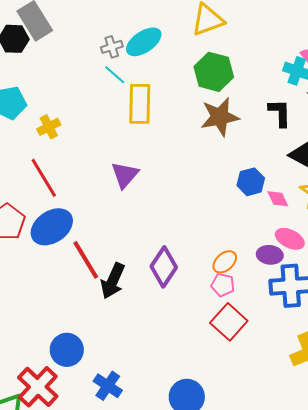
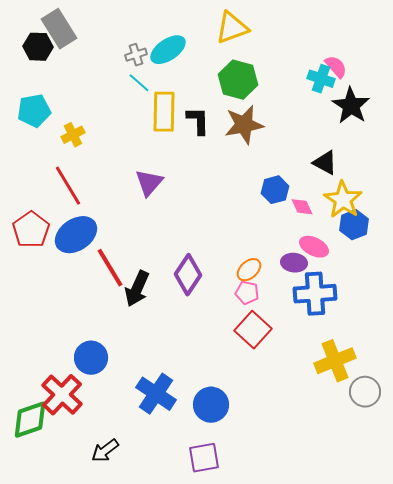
black L-shape: (280, 113) -> (198, 121), moved
blue cross: (108, 386) -> (156, 394), moved, size x1.4

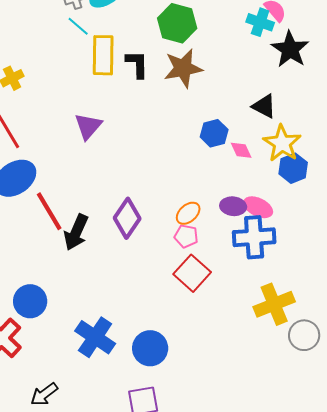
pink ellipse: (314, 247) -> (258, 207), moved

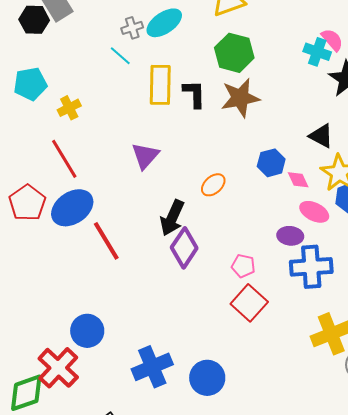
cyan line: (78, 26) -> (120, 56), moved
pink ellipse: (258, 207) -> (314, 212), moved
orange ellipse: (188, 213) -> (213, 185), moved
black arrow: (76, 232) -> (172, 218), moved
blue cross: (95, 337) -> (152, 367), turned 33

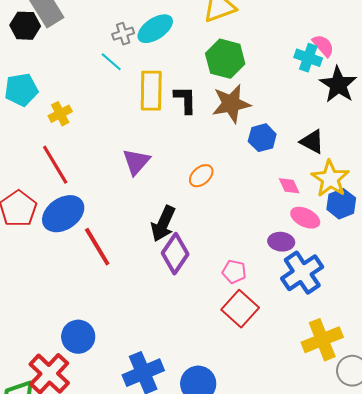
blue hexagon: (271, 163) -> (262, 138), moved
orange ellipse: (213, 185) -> (201, 176), moved
blue cross: (311, 267) -> (302, 273), turned -30

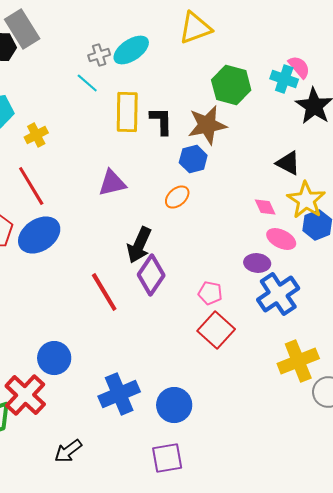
green hexagon: (225, 59) -> (231, 85), moved
blue hexagon: (262, 138) -> (193, 159), moved
purple triangle: (136, 162) -> (112, 183), turned 36
red line: (97, 247) -> (104, 292), moved

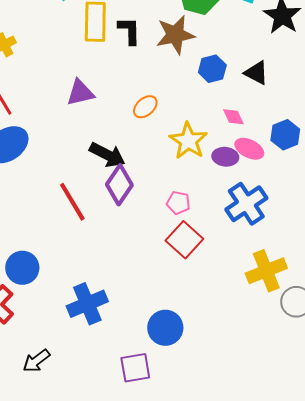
blue hexagon: (193, 159) -> (212, 69), moved
yellow star: (306, 200) -> (188, 141), moved
black arrow: (139, 245) -> (107, 155), turned -87
purple ellipse: (257, 263) -> (225, 157), moved
blue circle: (174, 405) -> (165, 328), moved

